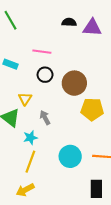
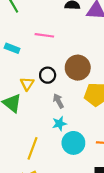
black circle: (45, 75) -> (48, 75), moved
gray arrow: (45, 118) -> (58, 101), moved
cyan star: (30, 138) -> (59, 124), moved

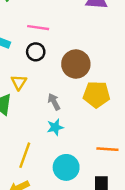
black circle: (48, 75) -> (36, 52), moved
cyan circle: (73, 143) -> (66, 167), moved

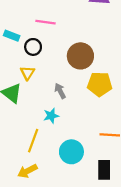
black circle: (36, 52) -> (33, 47), moved
cyan star: (55, 127) -> (51, 116), moved

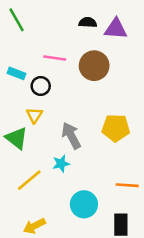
brown circle: (80, 56) -> (94, 66), moved
gray arrow: (60, 91) -> (71, 136), size x1.5
yellow line: (33, 141) -> (29, 180), moved, turned 30

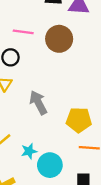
yellow pentagon: (116, 128) -> (79, 120), moved
cyan star: (61, 164) -> (29, 151), moved

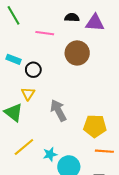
pink line: (23, 32) -> (45, 33), moved

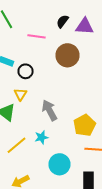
black semicircle: (72, 17) -> (62, 21), turned -56
yellow pentagon: (95, 126) -> (84, 125), turned -30
cyan star: (50, 154) -> (42, 137), moved

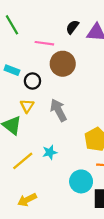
brown circle: (68, 55) -> (63, 64), moved
gray arrow: (50, 110) -> (58, 110), moved
cyan circle: (60, 164) -> (81, 181), moved

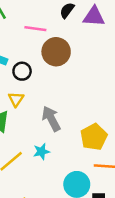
gray arrow: (58, 110) -> (51, 119), moved

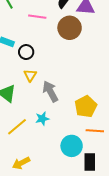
brown circle: (56, 52) -> (70, 28), moved
yellow triangle: (16, 99) -> (30, 75), moved

